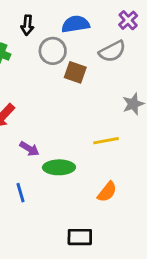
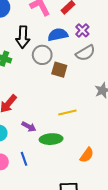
purple cross: (128, 20) -> (82, 30), moved
black arrow: (27, 25) -> (23, 37), size x1.5
yellow line: (106, 141) -> (67, 113), moved

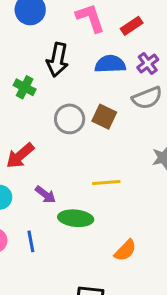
gray circle: (42, 55) -> (70, 119), moved

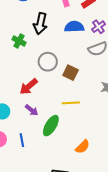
brown square: (104, 117) -> (71, 73), moved
red arrow: (20, 156) -> (29, 87), moved
green ellipse: (76, 218) -> (51, 126), turned -65

